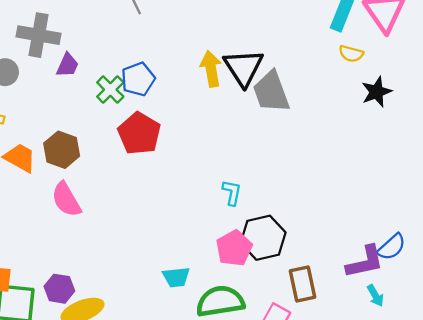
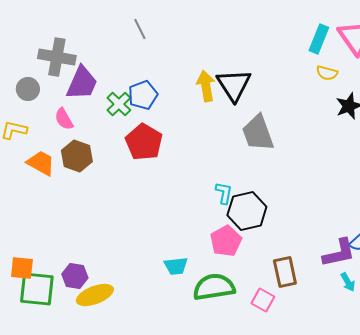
purple trapezoid: (67, 65) -> (82, 83), size x1.6
gray trapezoid: (271, 92) -> (258, 133), moved
pink semicircle: (66, 199) -> (64, 119), moved, size x0.7
black hexagon: (263, 238) -> (247, 211), moved

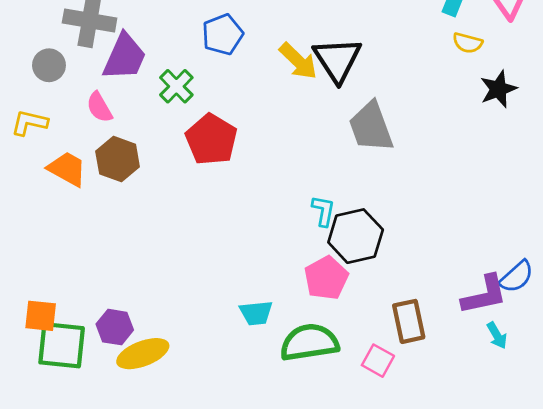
yellow arrow: (206, 86) -> (298, 61), turned 144
blue pentagon: (143, 95) -> (223, 34), moved

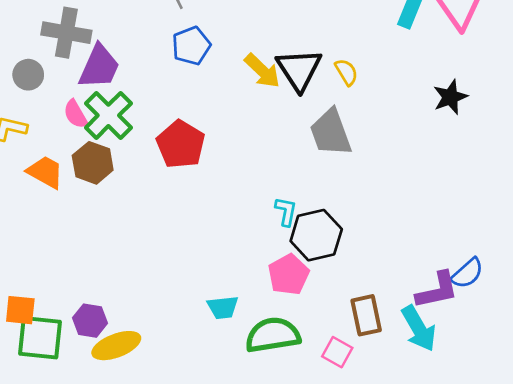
yellow semicircle: (468, 43) -> (346, 72), moved, turned -136
green cross: (176, 86) -> (108, 115), moved, size x1.5
cyan arrow: (497, 335) -> (419, 328), moved, size x1.8

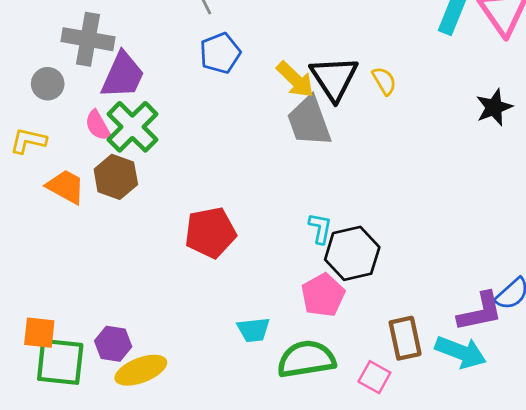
gray trapezoid: (331, 133) -> (309, 121), moved
red pentagon: (181, 144) -> (210, 233), moved, turned 30
cyan arrow: (419, 328) -> (461, 352), turned -39

